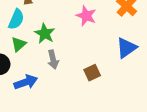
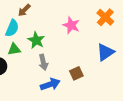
green triangle: (19, 44) -> (14, 49), turned 32
blue arrow: (26, 82) -> (50, 84), moved

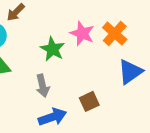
orange cross: (105, 17) -> (115, 33), moved
green star: (36, 40) -> (52, 49), moved

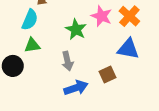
blue triangle: (130, 72) -> (128, 49), moved, turned 45

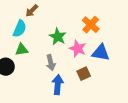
pink star: (101, 16) -> (78, 49), moved
orange cross: (129, 16) -> (91, 25), moved
blue arrow: (76, 88) -> (58, 85), turned -66

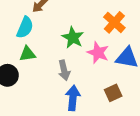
brown square: (84, 74) -> (113, 93), moved

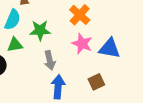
orange cross: (114, 22) -> (80, 15), moved
green star: (73, 38) -> (40, 30), moved, turned -30

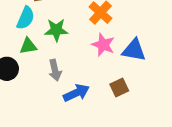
gray arrow: (50, 60) -> (55, 70), moved
blue arrow: (58, 87) -> (76, 93), turned 60

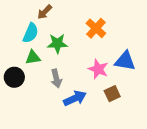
pink star: (103, 45) -> (98, 69), moved

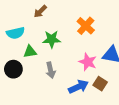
cyan semicircle: (31, 33) -> (15, 33), moved, turned 54
brown square: (112, 94) -> (100, 84), turned -32
blue arrow: (75, 98) -> (78, 87), moved

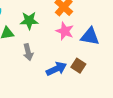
pink star: (88, 62) -> (65, 31), moved

